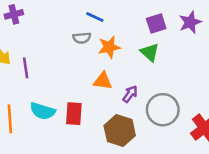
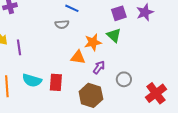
orange star: (109, 47) -> (93, 42), moved
gray circle: (163, 110) -> (124, 79), size x0.6

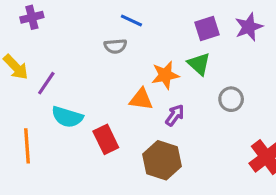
purple line: (19, 47) -> (46, 83), turned 42
gray circle: (124, 79) -> (231, 99), moved
cyan semicircle: (32, 80) -> (67, 117), moved
red rectangle: (56, 82) -> (106, 139), turned -30

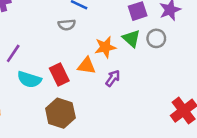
gray circle: (231, 99) -> (156, 38), moved
red rectangle: (106, 139) -> (59, 75), moved
brown hexagon: (162, 160) -> (60, 113), moved

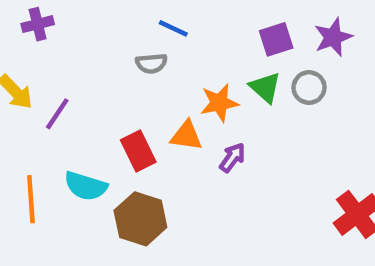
cyan semicircle: (29, 79) -> (86, 186), moved

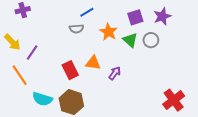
blue line: (173, 28) -> (87, 12), turned -56
orange star: (219, 103) -> (109, 32), moved, turned -30
cyan semicircle: (86, 186) -> (42, 99), moved
orange line: (31, 199) -> (20, 75), moved, turned -30

